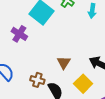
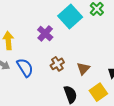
brown cross: (37, 80) -> (57, 64), moved, turned 32

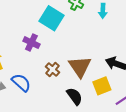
brown triangle: (83, 69) -> (80, 67), size x1.6
yellow square: (98, 92) -> (102, 86), turned 30

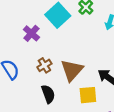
black semicircle: (75, 96) -> (48, 94), moved

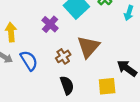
brown triangle: (72, 70) -> (88, 47), moved

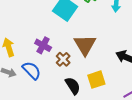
purple cross: (50, 24) -> (43, 45), moved
yellow square: (107, 86) -> (96, 80), moved

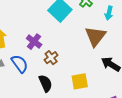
brown triangle: (85, 45) -> (95, 36), moved
black semicircle: (73, 86) -> (45, 83), moved

